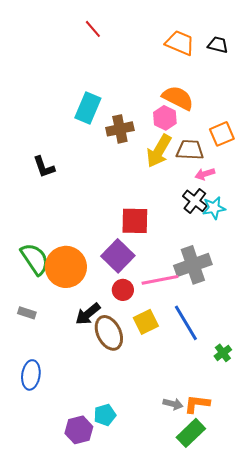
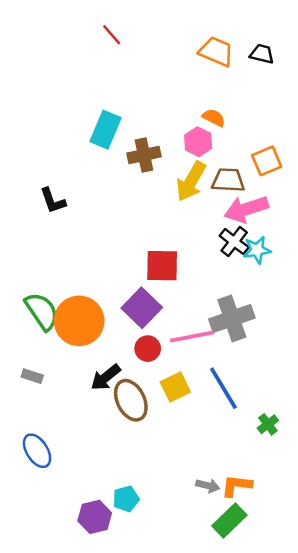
orange semicircle: (178, 98) -> (214, 118), size x0.6
pink arrow: (205, 174) -> (246, 209), size x1.8
blue ellipse: (31, 375) -> (37, 451), turned -40

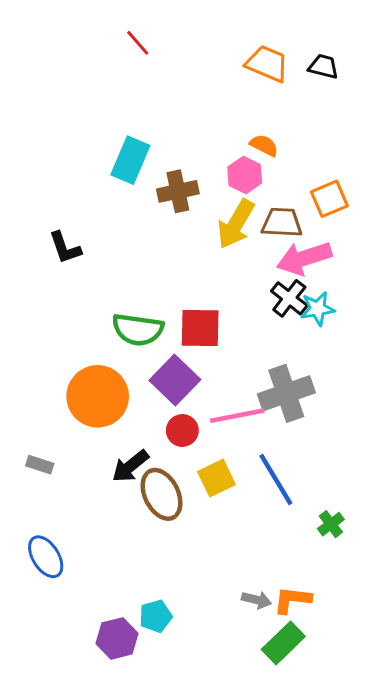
green semicircle: (42, 311) -> (138, 329), moved, turned 132

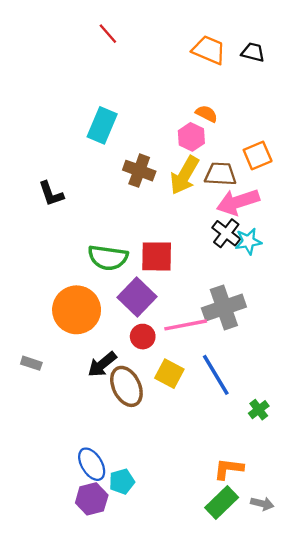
brown cross: (178, 191) -> (139, 171), moved, turned 32
yellow square: (217, 478) -> (169, 374), turned -36
blue ellipse: (46, 557) -> (92, 464), moved
gray arrow: (257, 600) -> (262, 504), moved

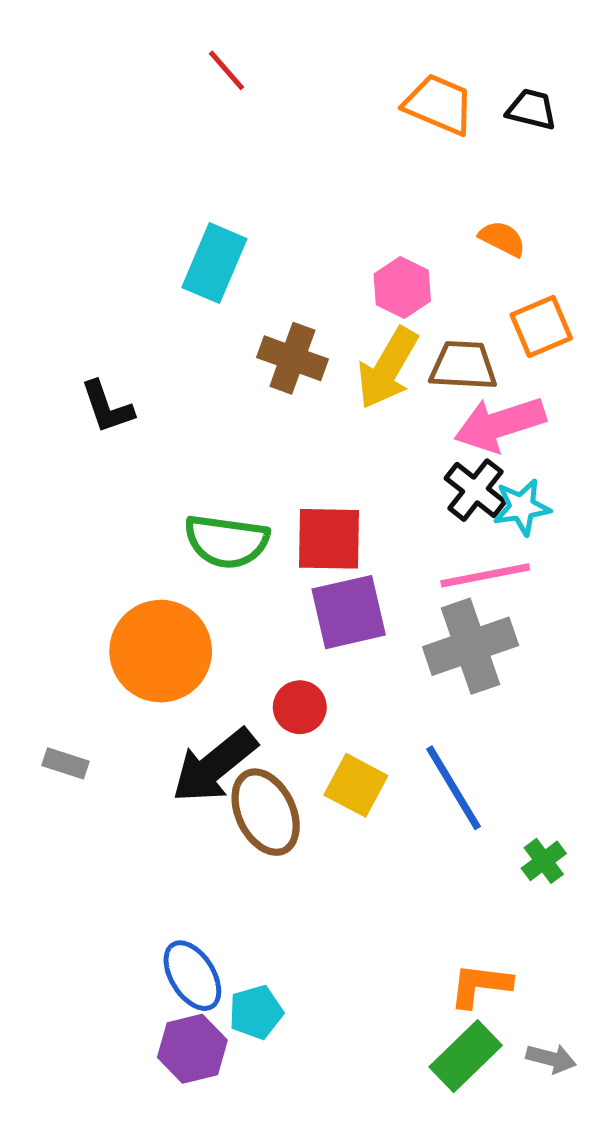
orange semicircle: (207, 114) -> (502, 239), moved
purple square: (137, 297) -> (349, 612), moved, turned 33
pink line: (186, 325) -> (485, 575), moved
black arrow: (102, 364) -> (214, 766), size x1.4

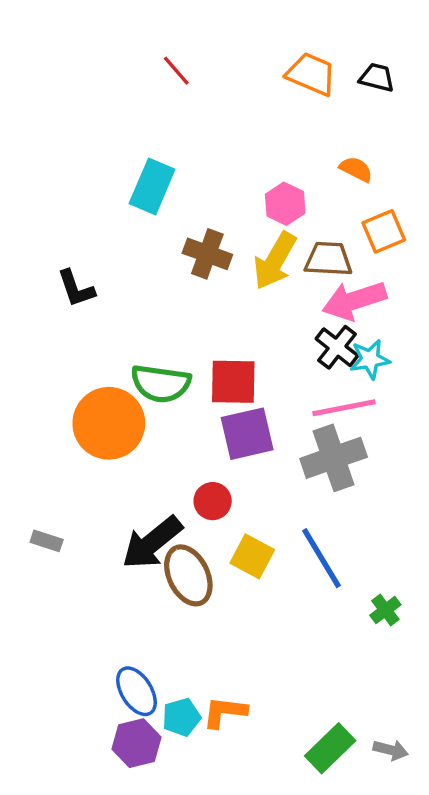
red line: (227, 70) -> (176, 71), moved
orange circle: (161, 651) -> (109, 423), moved
orange L-shape: (480, 985) -> (225, 712), moved

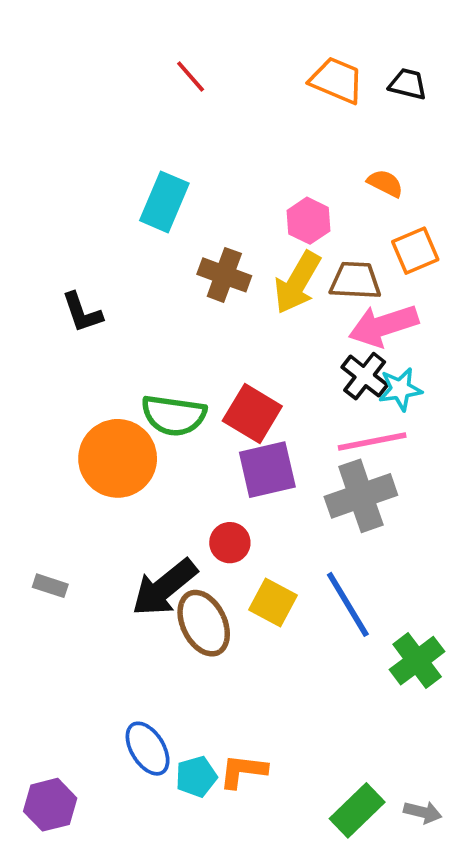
red square: (233, 382) -> (252, 413), turned 30
green cross: (385, 610) -> (417, 661), size x1.6
purple hexagon: (136, 743) -> (50, 805), moved

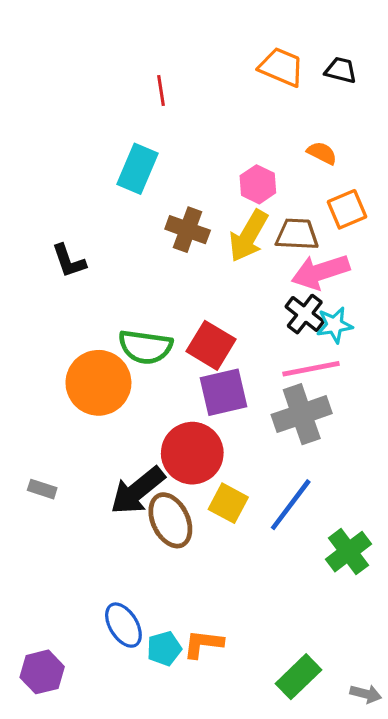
red line: (191, 77) -> (161, 91), moved, turned 32
red circle: (230, 543) -> (192, 453), size x1.8
blue line: (348, 604) -> (291, 505), turned 68
gray arrow: (423, 812) -> (366, 694), moved

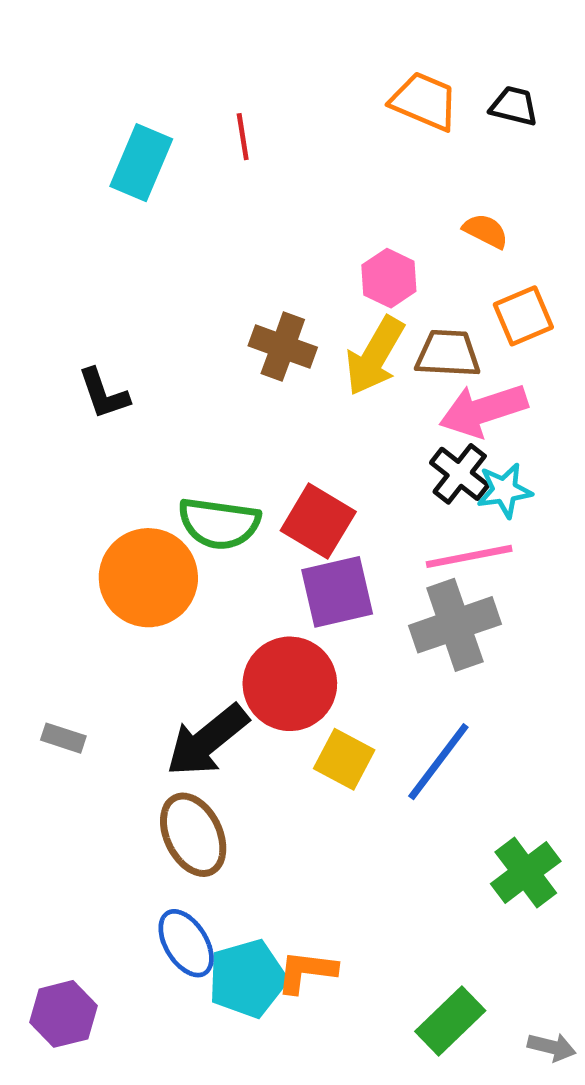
cyan rectangle: (138, 169) -> (141, 163), moved
brown ellipse: (170, 520) -> (193, 835), moved
green cross: (349, 552) -> (526, 872), moved
cyan pentagon: (164, 649) -> (247, 979), size x1.5

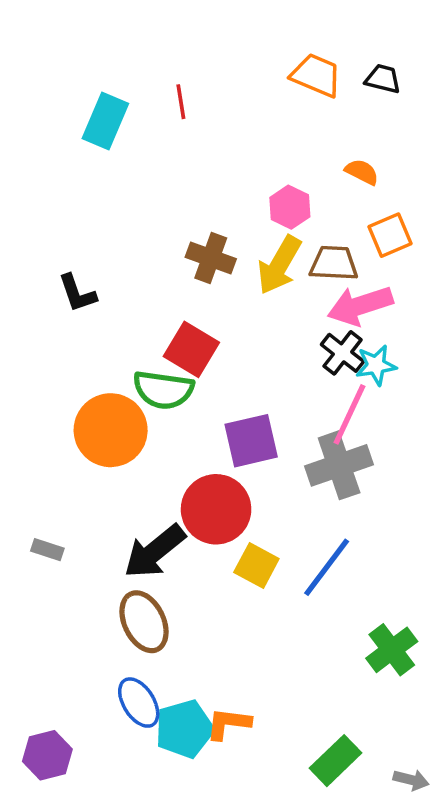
red square: (318, 521) -> (191, 349), moved
pink line: (469, 556) -> (350, 414), turned -54

